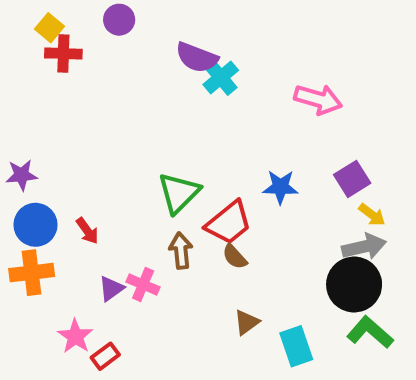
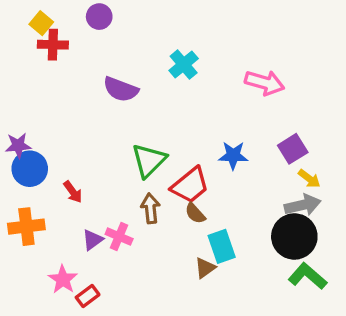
purple semicircle: (197, 58) -> (121, 89), moved
blue circle: (36, 225) -> (30, 169), moved
cyan rectangle: (296, 346) -> (222, 246), moved

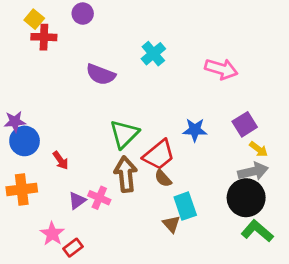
brown arrow: (150, 208) -> (126, 174), size x1.4
brown triangle: (205, 268) -> (171, 224), turned -36

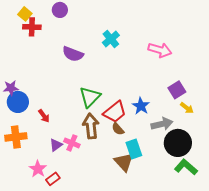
blue star: (195, 130) -> (141, 106), moved, turned 30
gray arrow: (253, 171) -> (162, 124), moved
brown triangle: (171, 224) -> (124, 162), size x1.5

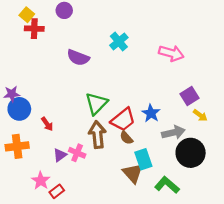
green L-shape: (186, 167) -> (167, 185), moved

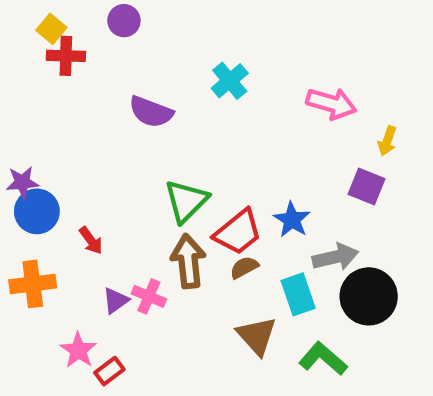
purple square: (189, 96) -> (367, 187), turned -36
yellow arrow: (200, 115) -> (387, 141), moved, turned 72
brown semicircle: (126, 138) -> (244, 267), turned 104
cyan rectangle: (143, 159) -> (298, 294), moved

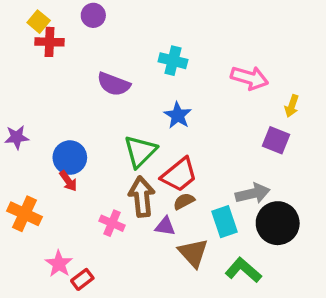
cyan cross: (230, 81) -> (173, 61), turned -36
blue circle: (37, 211) -> (70, 158), moved
blue star: (292, 220) -> (178, 115), moved
orange cross: (33, 284) -> (25, 214), turned 32
purple triangle: (116, 301) -> (165, 226), moved, turned 45

